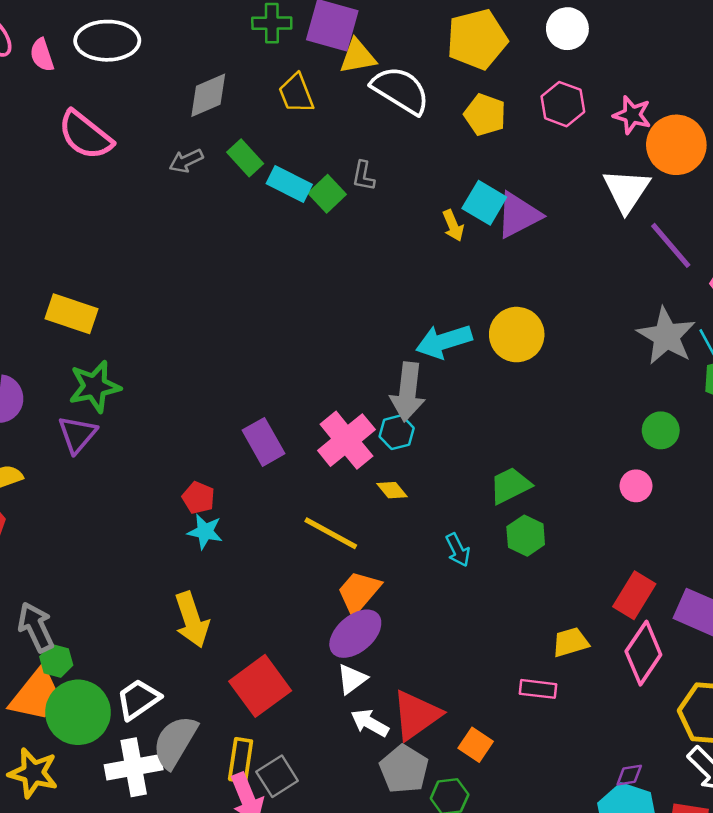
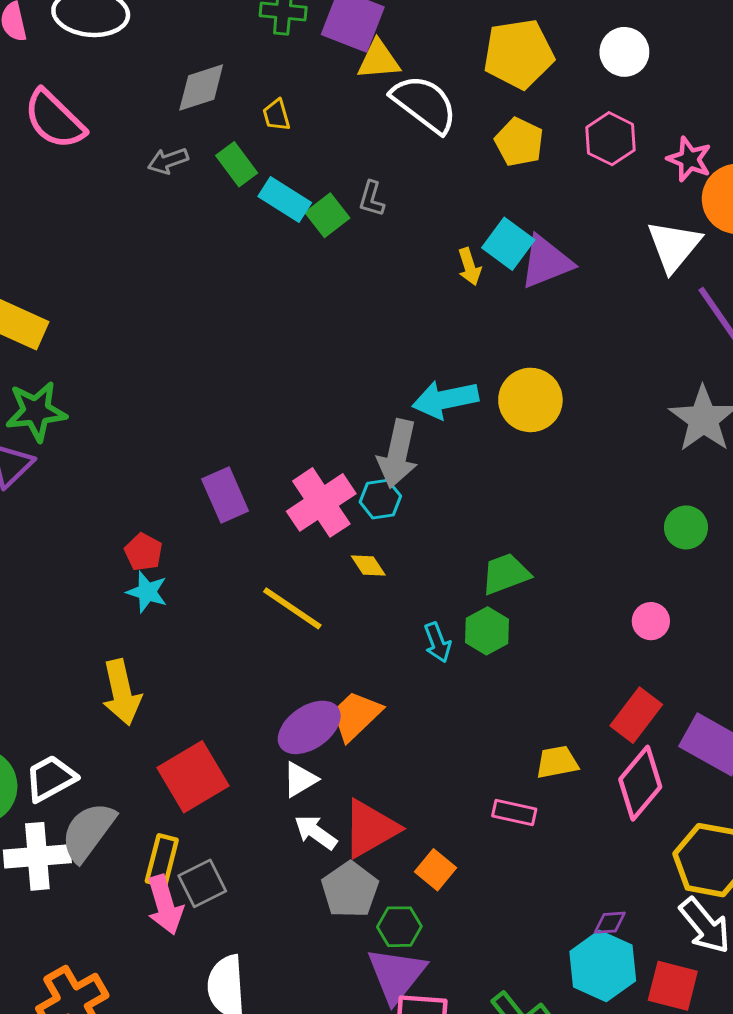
yellow trapezoid: (296, 93) -> (276, 115), moved, size x0.7
pink circle: (636, 486) -> (651, 621), moved
green hexagon: (526, 536) -> (487, 631), moved
orange trapezoid: (359, 592) -> (356, 716), moved

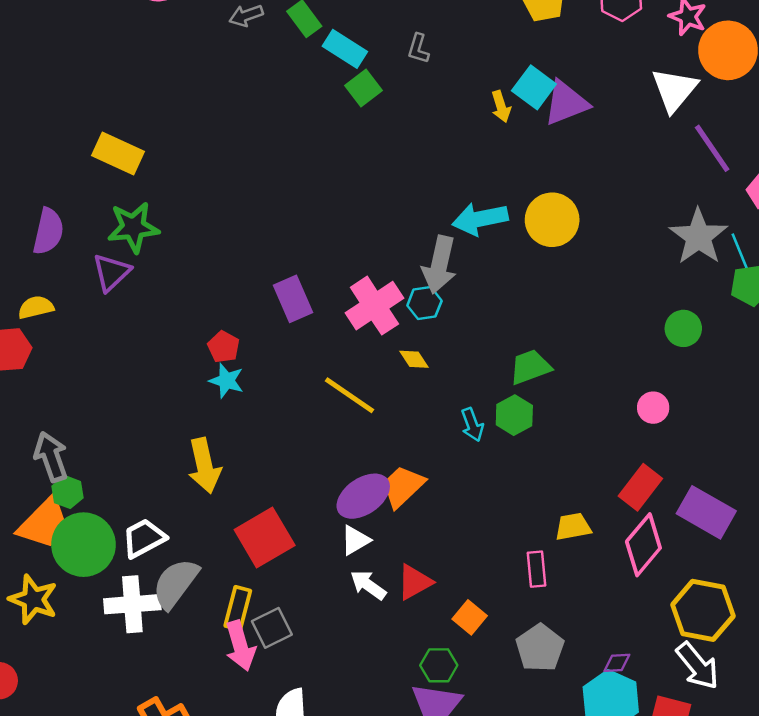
green square: (327, 215) -> (363, 88), moved
pink rectangle: (514, 812) -> (537, 569), turned 72
red triangle: (370, 829) -> (415, 582), size x0.7
gray pentagon: (350, 890) -> (540, 648), moved

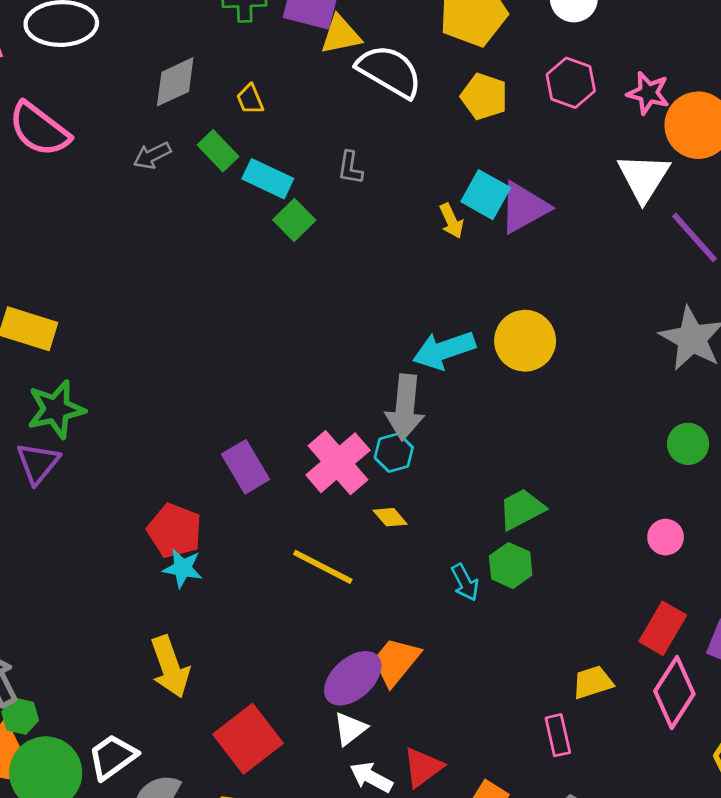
red pentagon: (224, 347) -> (175, 531), size x1.5

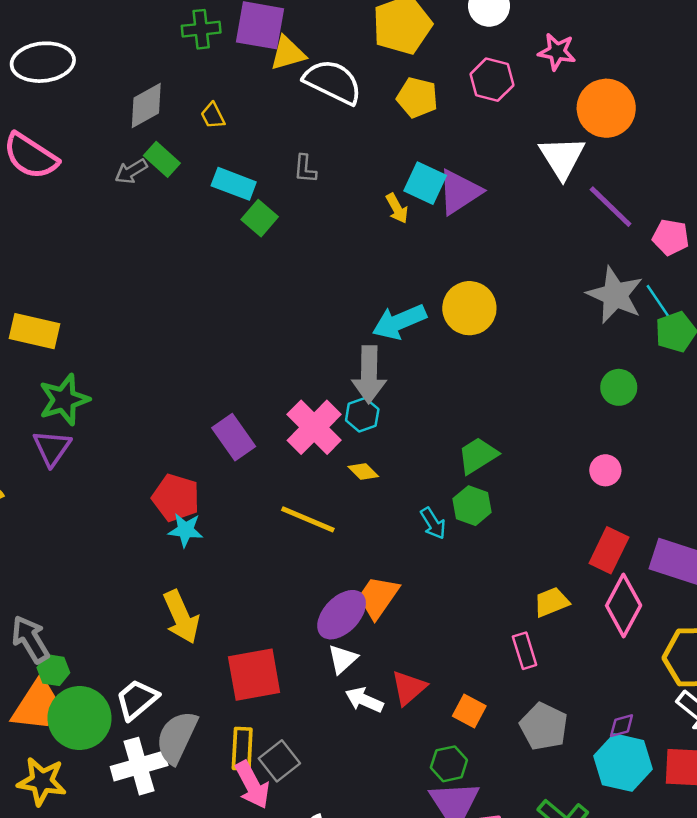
pink star: (648, 93) -> (557, 52), moved
green rectangle: (218, 151) -> (162, 159), moved
red square: (248, 739) -> (254, 675), turned 32

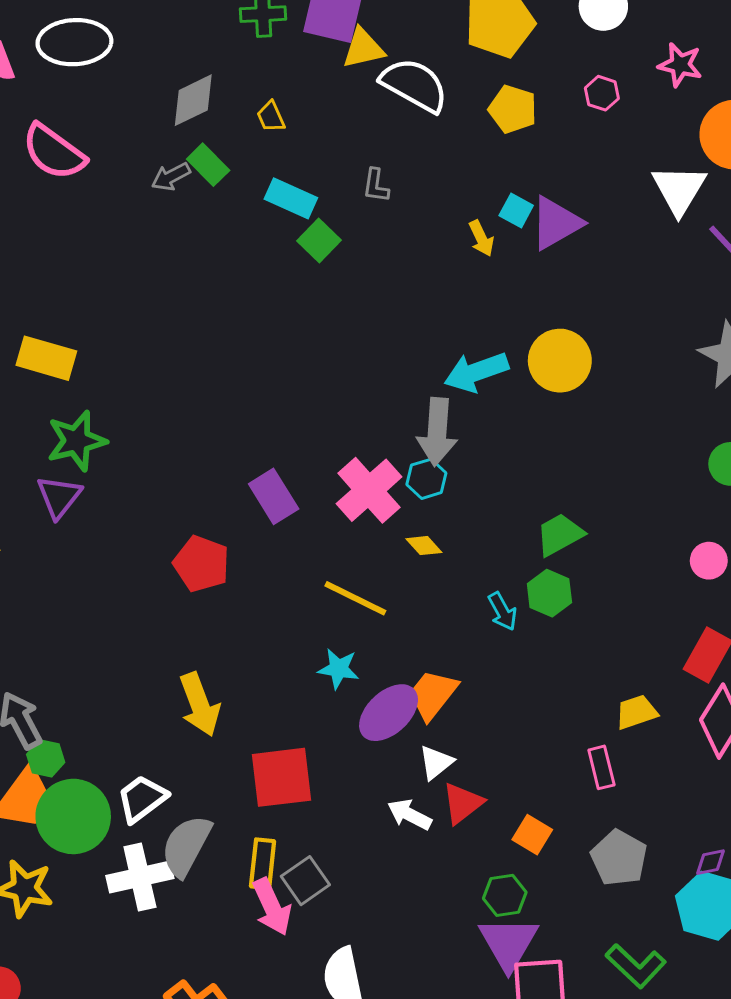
pink hexagon: (492, 80) -> (602, 93), size x0.7
cyan square: (425, 183) -> (516, 210), size x0.7
cyan star: (185, 530) -> (339, 669), moved
white triangle: (343, 659) -> (436, 762), moved

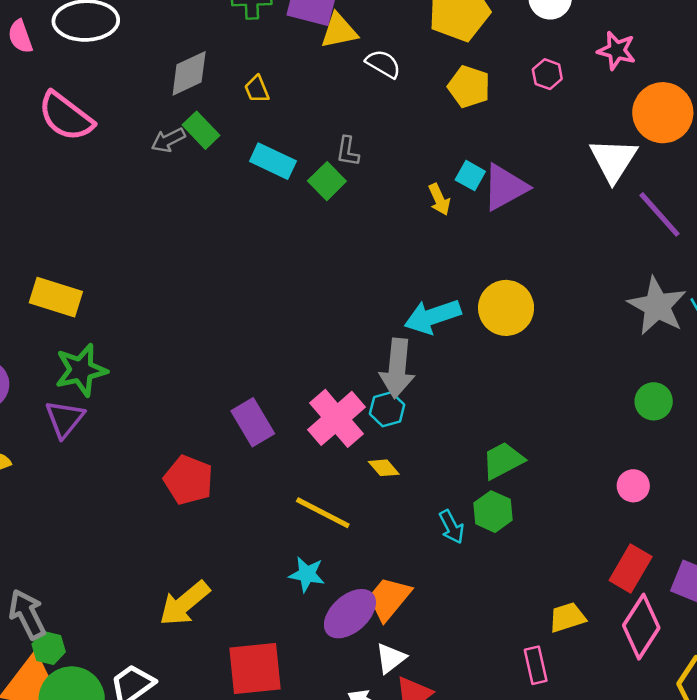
white semicircle: (414, 85) -> (383, 64), size x0.6
green square: (319, 240) -> (327, 181), moved
yellow arrow: (200, 704) -> (184, 603), turned 70

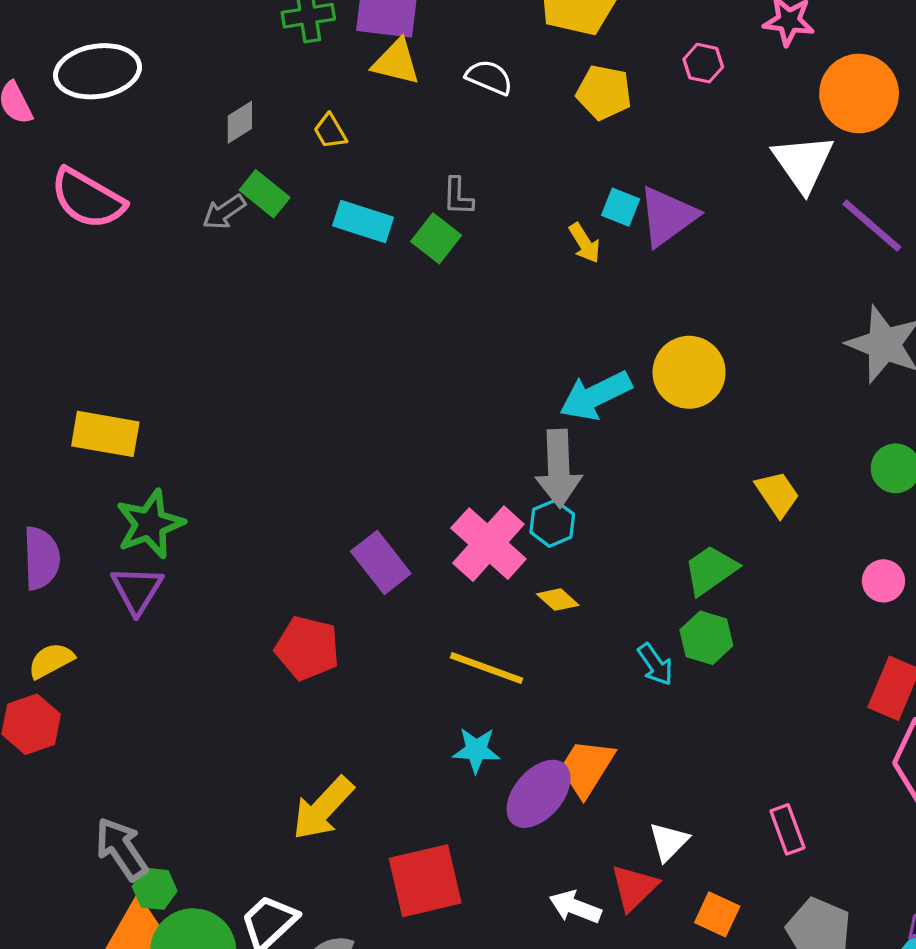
yellow triangle: (339, 31) -> (396, 62), moved, turned 33
gray diamond: (189, 73) -> (240, 122), size x0.7
yellow trapezoid: (567, 617) -> (777, 494), moved, turned 81
white triangle: (391, 658) -> (669, 842), moved

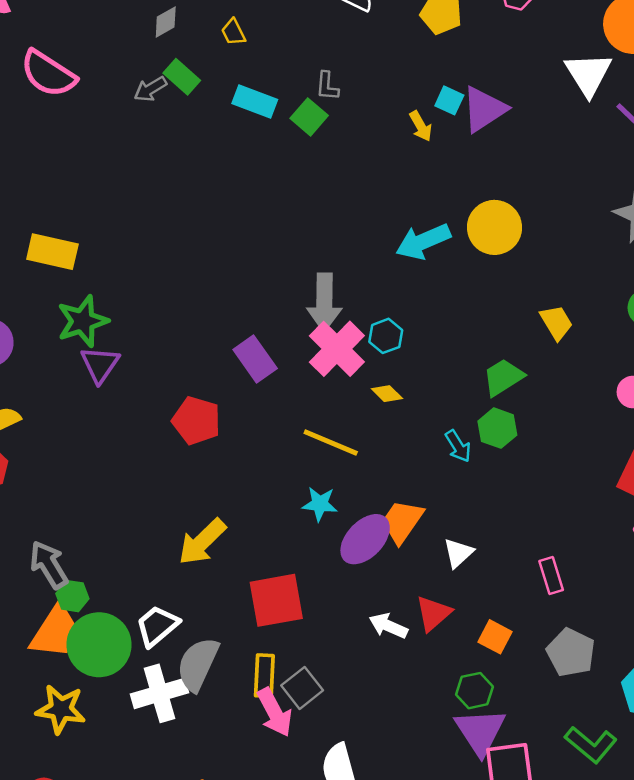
gray arrow: (559, 469) -> (324, 302), moved
purple triangle: (137, 590) -> (100, 365), moved
white triangle: (669, 842) -> (458, 553), moved

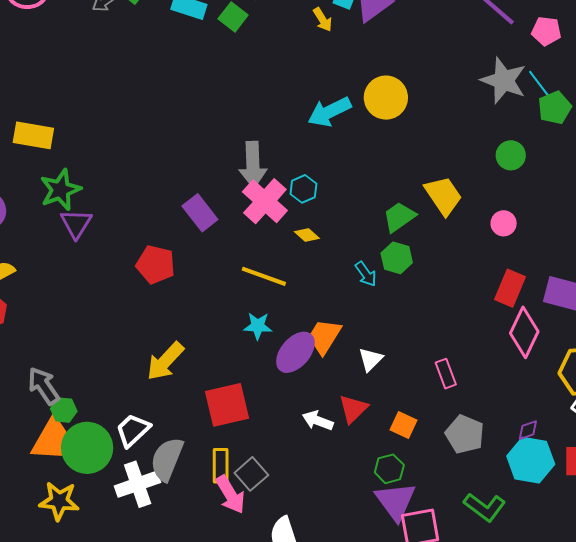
yellow trapezoid: (556, 322) -> (443, 196), moved, size x1.4

